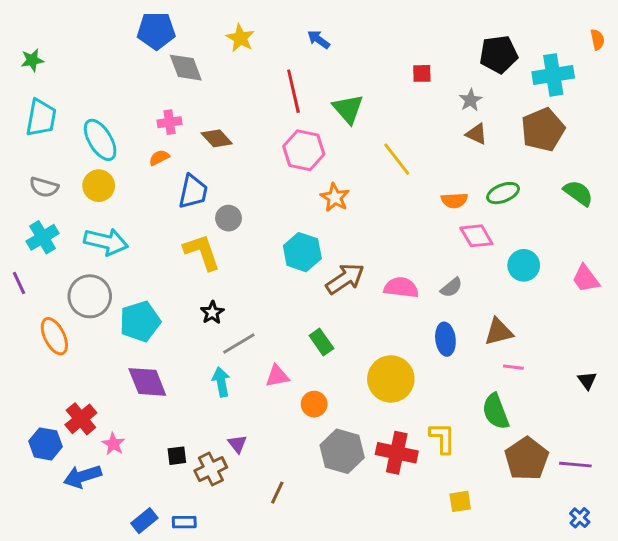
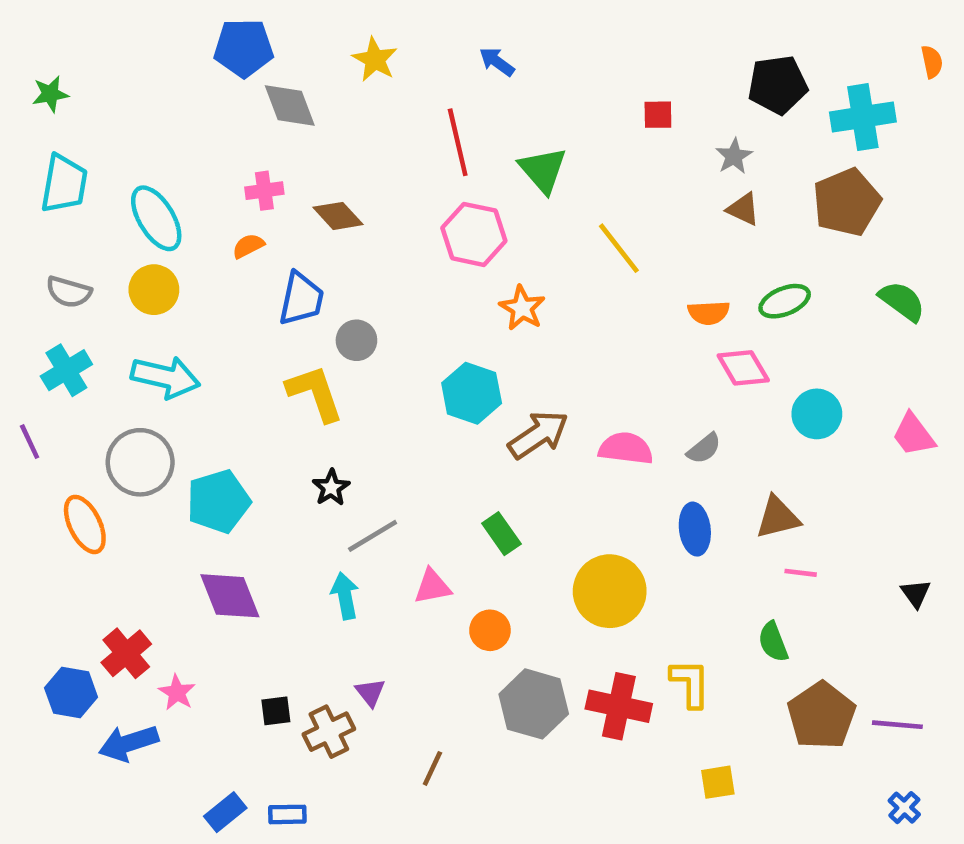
green semicircle: (496, 411) -> (773, 642), size x0.7

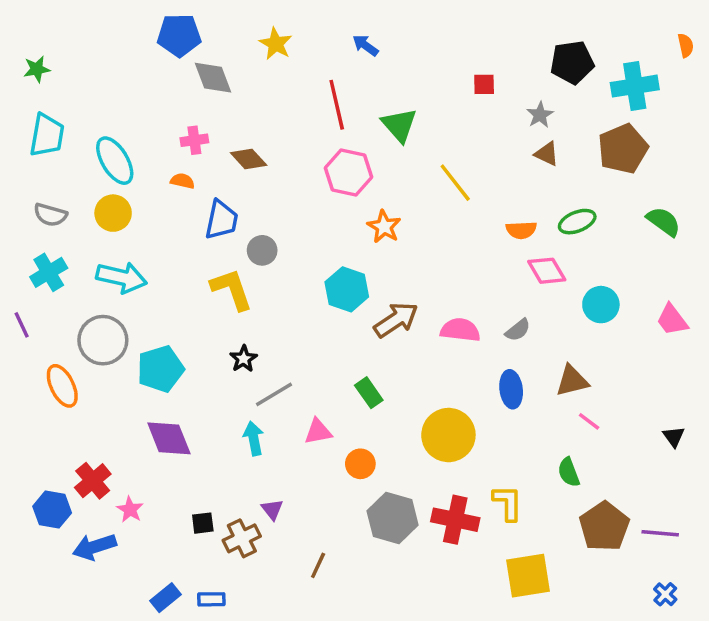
orange semicircle: (248, 246) -> (183, 181), turned 40
pink line: (801, 573) -> (589, 421), turned 30
yellow square: (718, 782) -> (528, 576), size x1.8

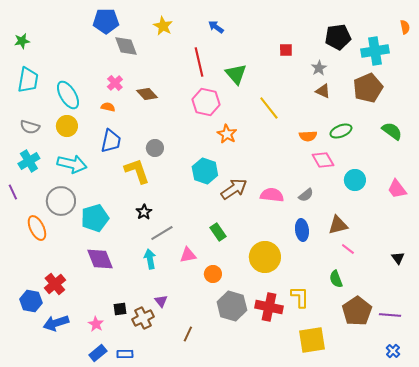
pink cross: (194, 140) -> (115, 83), turned -35
blue trapezoid: (221, 220) -> (111, 141), moved
pink star: (130, 510) -> (96, 324), moved

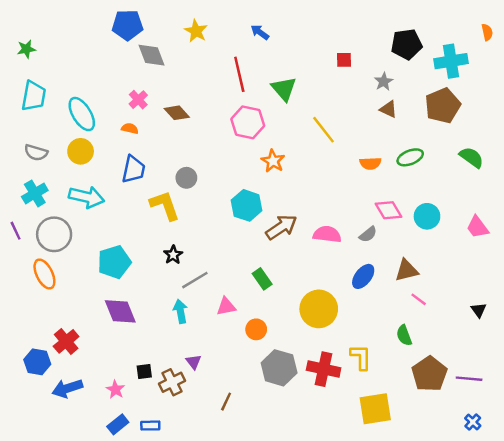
pink diamond: (323, 160) -> (388, 210), moved
gray circle: (61, 201) -> (54, 234), moved
blue ellipse: (302, 230) -> (363, 276), turned 45

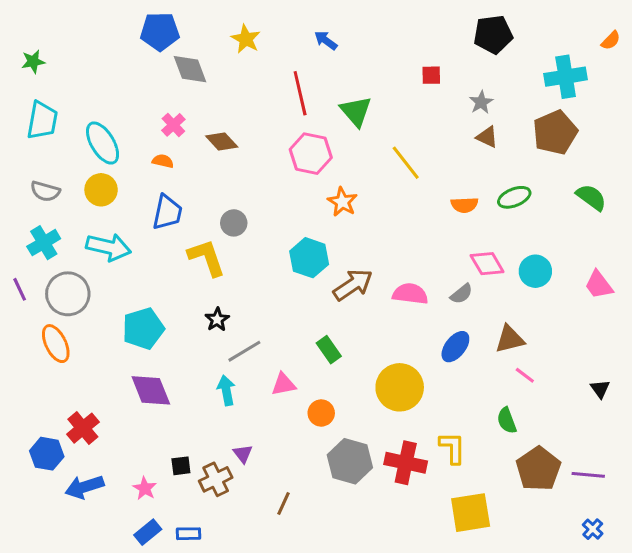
orange semicircle: (487, 32) -> (611, 40), turned 56
black pentagon: (407, 44) -> (493, 34), moved

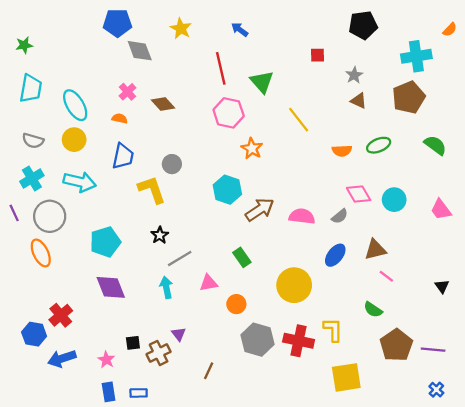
green semicircle: (507, 421) -> (373, 310), turned -36
blue rectangle: (148, 532) -> (109, 392), turned -60

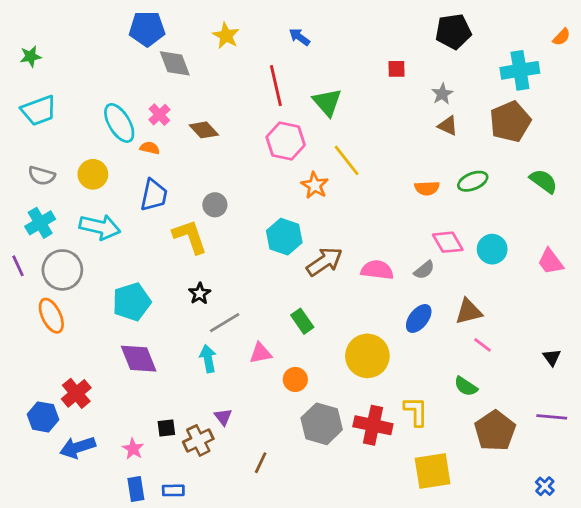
cyan trapezoid: (31, 88) -> (39, 111), turned 60
cyan ellipse: (75, 105) -> (119, 123), moved
yellow line: (299, 120) -> (347, 160), moved
purple line: (433, 350) -> (552, 417), moved

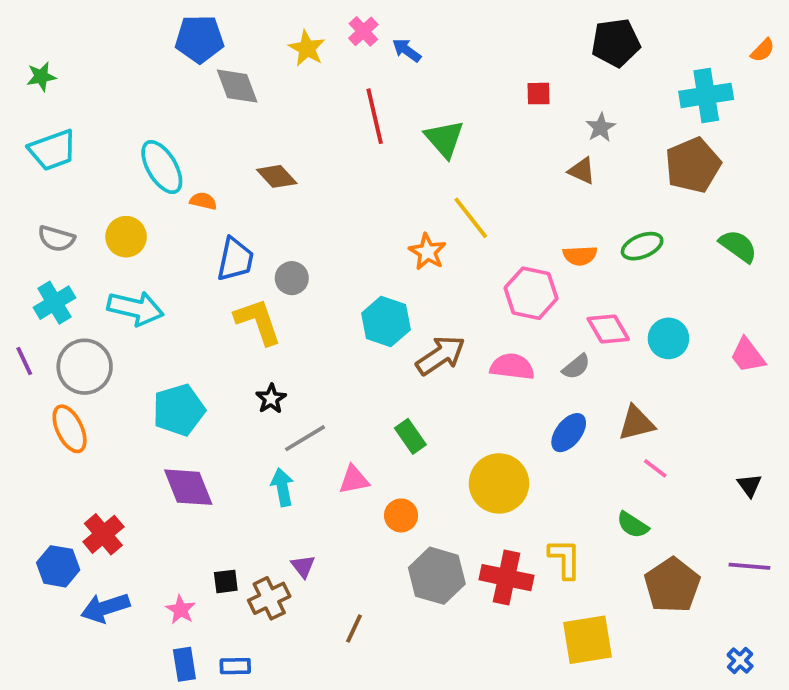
pink cross: (159, 115) -> (363, 31), moved
brown triangle: (448, 126) -> (582, 171), moved
pink hexagon: (286, 141) -> (531, 293), moved
blue trapezoid: (154, 195) -> (235, 259), moved

